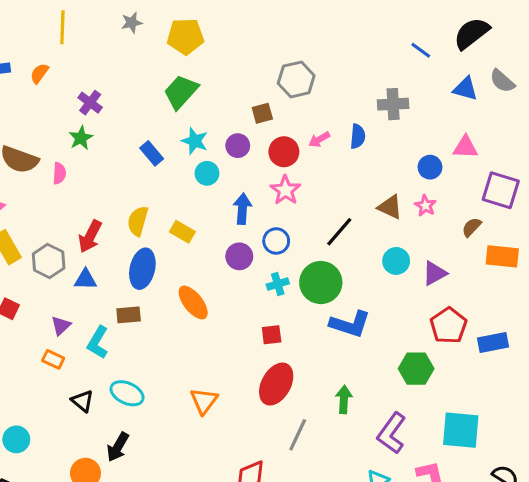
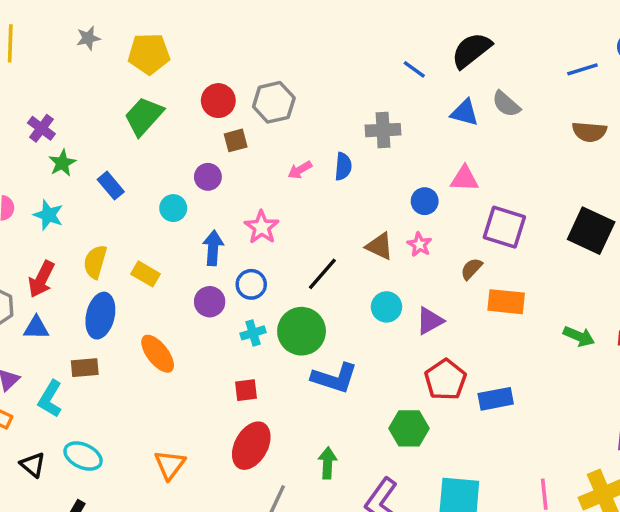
green star: (81, 138) -> (62, 163), moved
cyan star: (195, 141) -> (48, 215), moved
red circle: (284, 152) -> (218, 101), moved

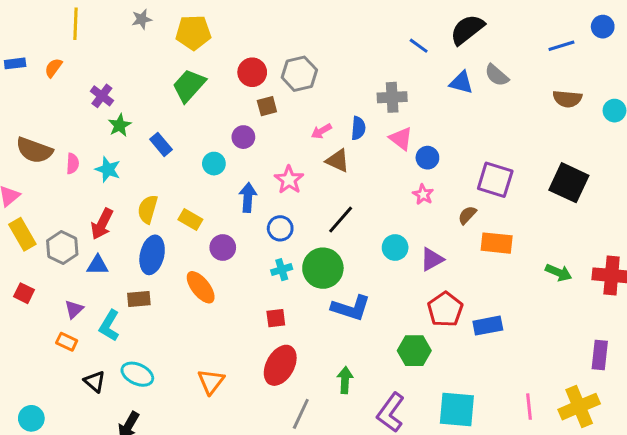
pink triangle: (465, 179) -> (401, 139), moved, turned 35
brown triangle: (380, 246) -> (338, 161), moved
purple circle: (210, 302) -> (223, 247), moved

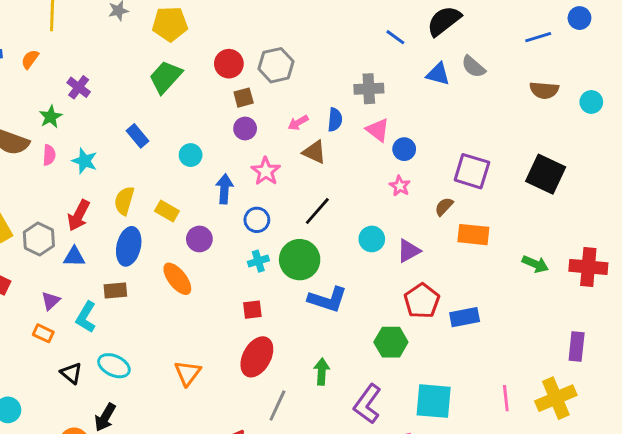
green star: (120, 125) -> (51, 117), moved
purple circle: (243, 137) -> (245, 129), moved

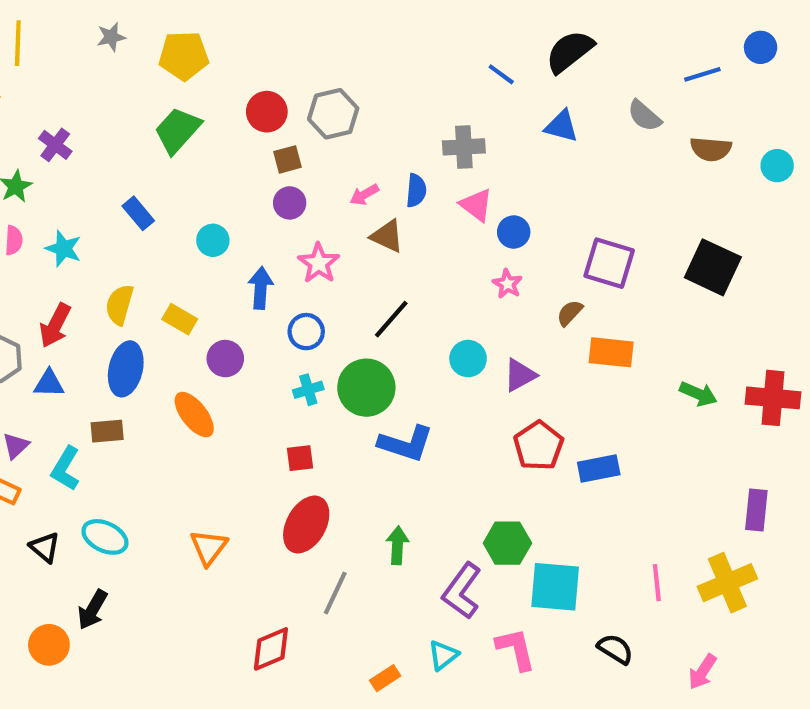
gray semicircle: (473, 67) -> (644, 116), moved
green hexagon: (391, 342) -> (507, 543), moved

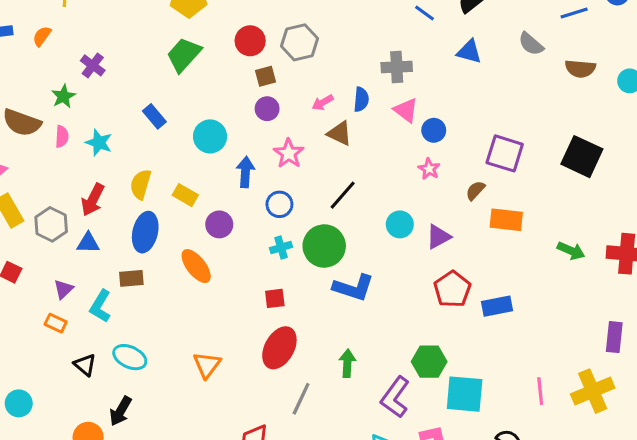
cyan circle: (213, 240) -> (210, 136), size x1.4

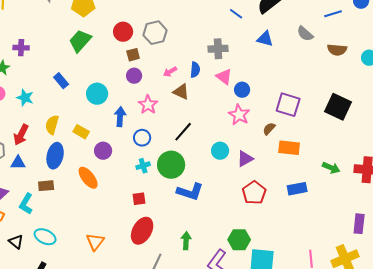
purple cross: (93, 65) -> (21, 48), turned -35
pink star: (429, 169) -> (239, 115), size x1.5
blue rectangle: (497, 306) -> (297, 189), moved

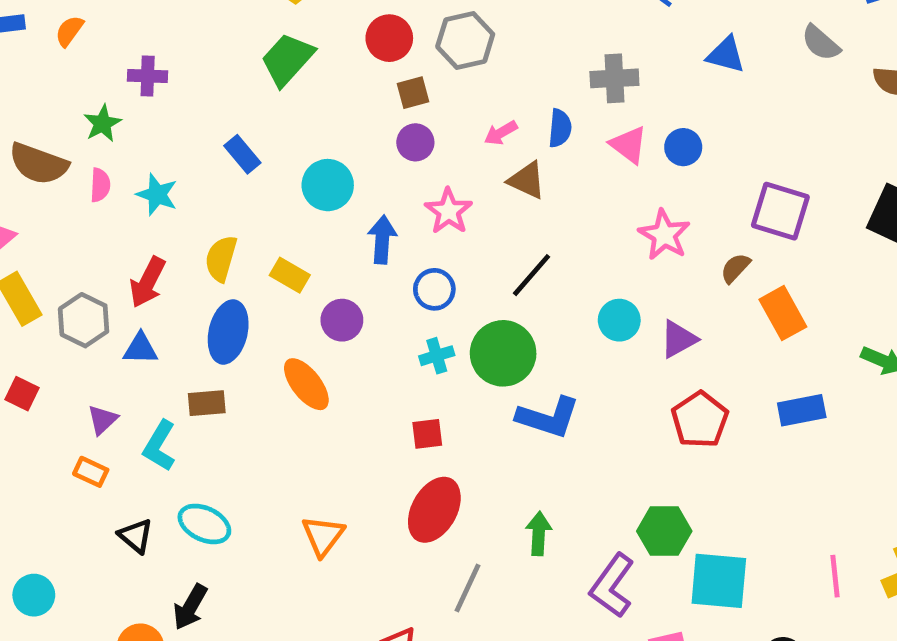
blue circle: (242, 90) -> (683, 147), moved
orange rectangle: (289, 148) -> (783, 313), turned 55

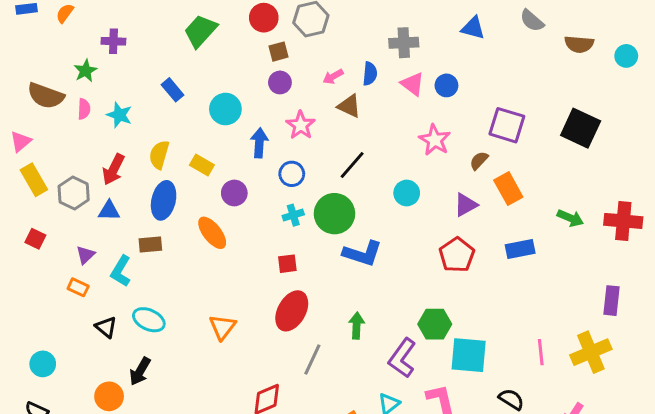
purple triangle: (678, 339) -> (466, 205), moved

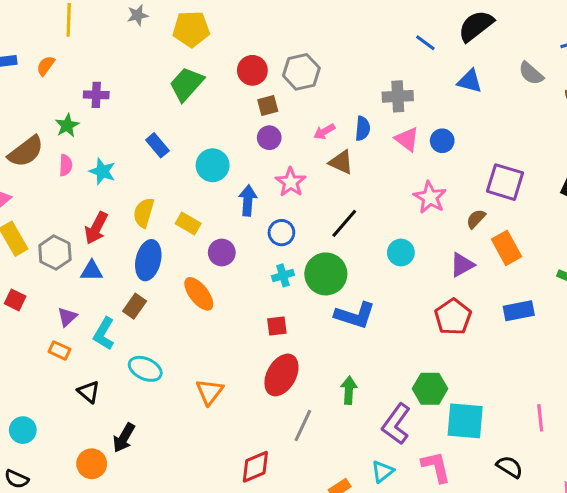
brown semicircle: (46, 96) -> (26, 151), turned -57
brown rectangle: (150, 245) -> (135, 306), turned -50
cyan ellipse: (149, 320) -> (145, 369), moved

